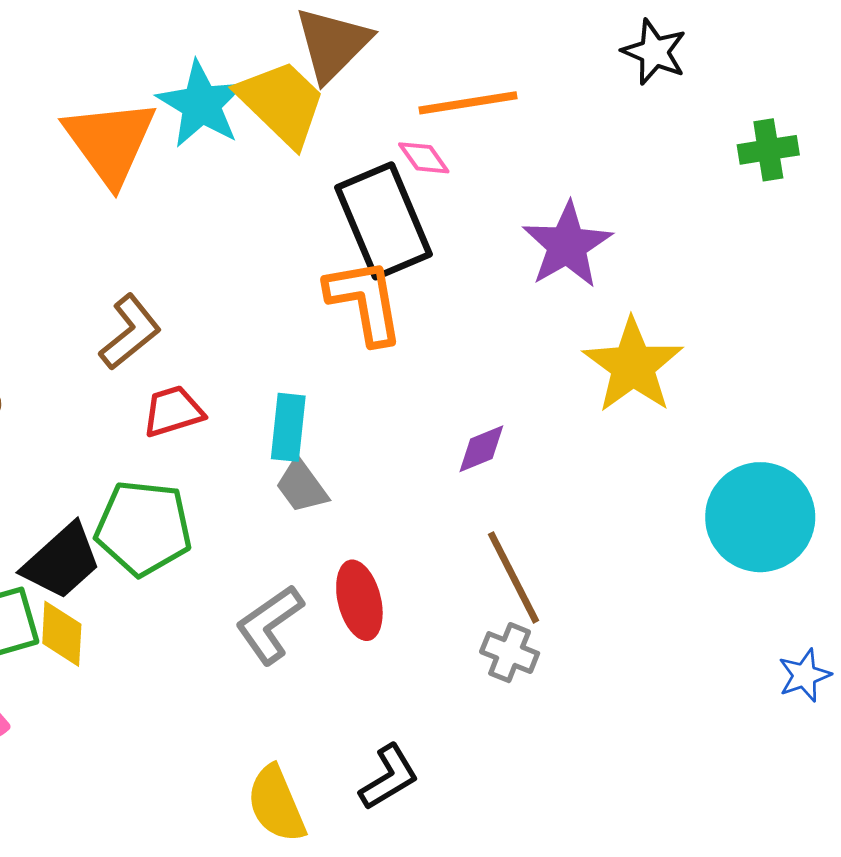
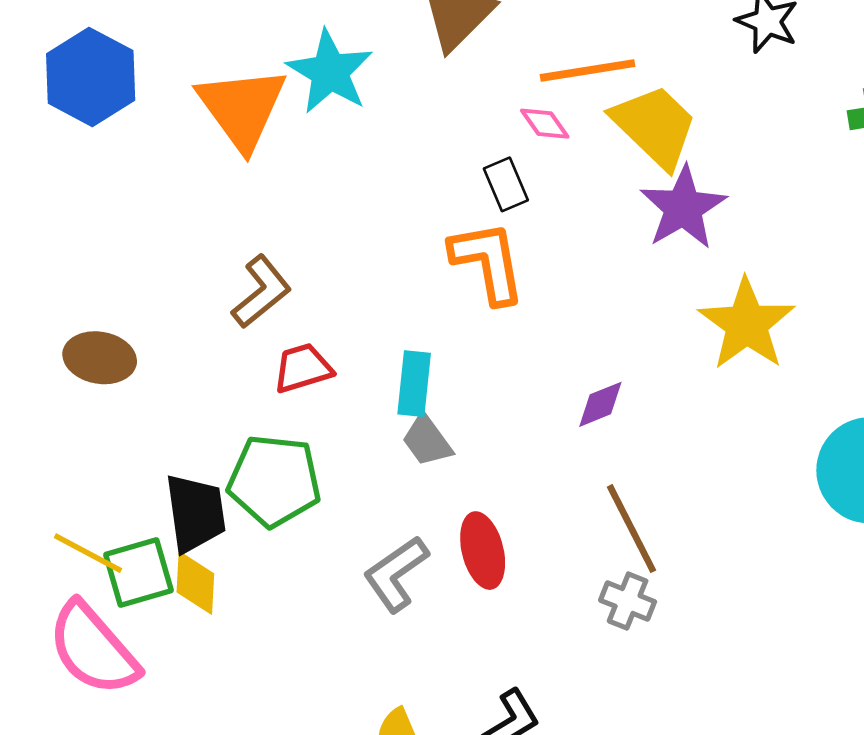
yellow trapezoid: (282, 103) -> (655, 126), moved
black rectangle: (384, 221) -> (506, 184), size x0.5
black trapezoid: (62, 561) -> (195, 513), turned -56

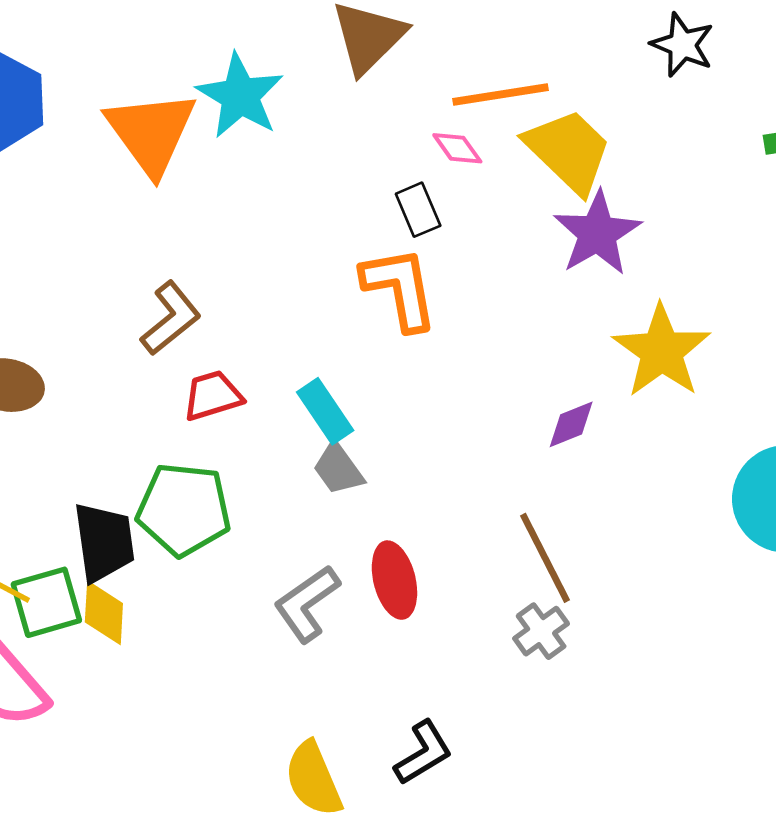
cyan rectangle: (414, 384) -> (325, 411), turned -40
purple diamond: (600, 404) -> (571, 424), moved
gray cross: (628, 601) -> (541, 631), turned 32

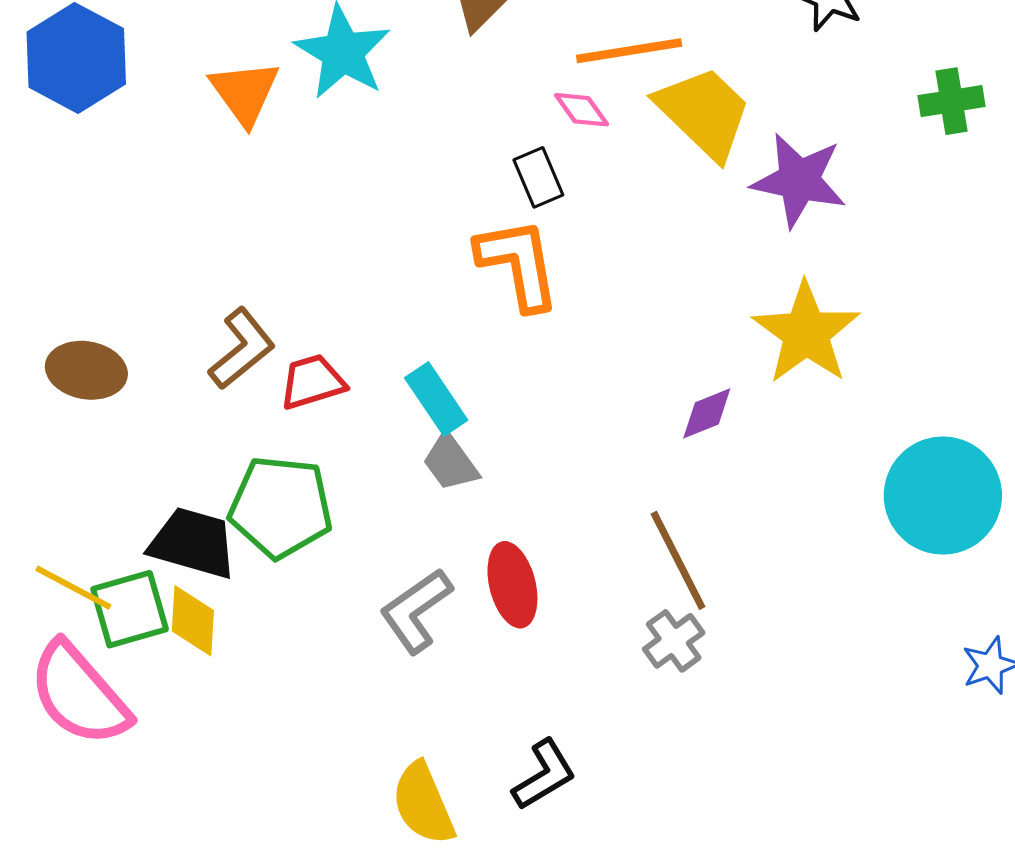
orange triangle: (151, 132) -> (245, 92), size x0.7
purple star: (597, 233) -> (799, 180), moved, turned -30
brown L-shape: (171, 318) -> (242, 349), moved
black trapezoid: (104, 542) -> (193, 543), turned -66

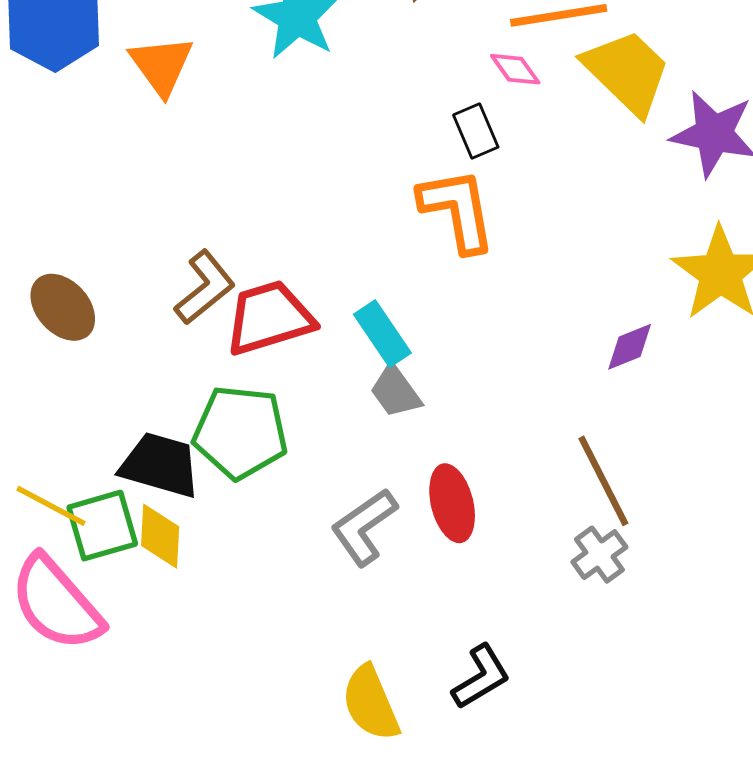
orange triangle: (245, 92) -> (161, 65), moved
brown ellipse: (86, 370) -> (63, 307), turned 38
red trapezoid: (312, 382) -> (269, 318), size x1.5

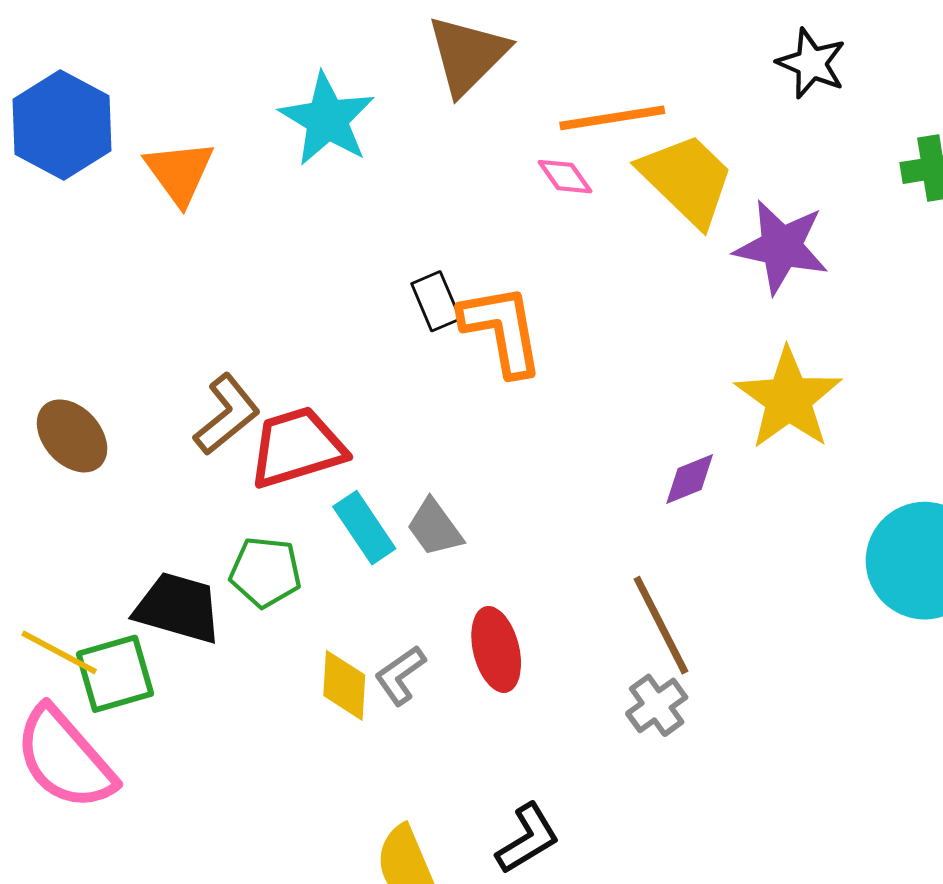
black rectangle: (476, 131) -> (436, 301), moved
cyan rectangle: (382, 334) -> (364, 528), moved
green pentagon: (240, 432) -> (265, 572), size x0.7
gray L-shape: (364, 527) -> (400, 675), size x0.7
yellow diamond: (160, 536) -> (344, 685), moved

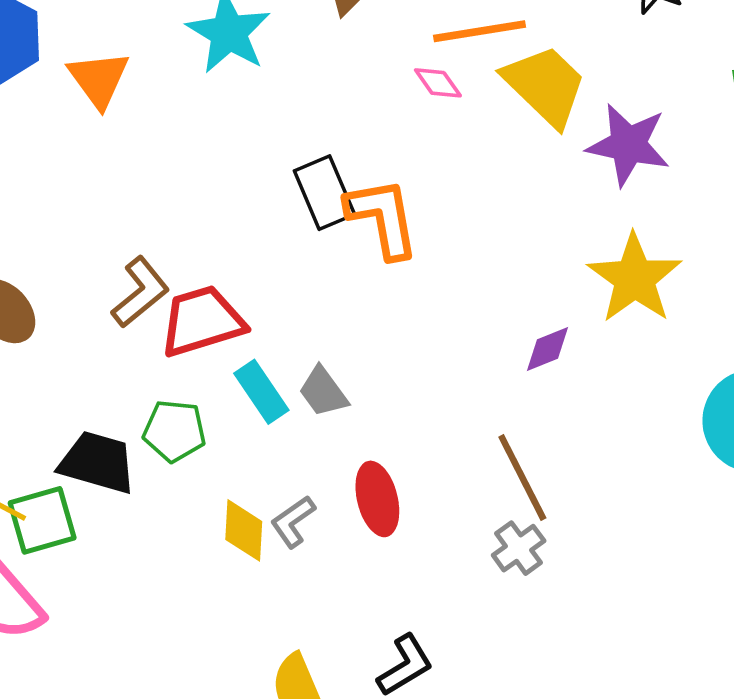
black rectangle: (436, 301) -> (324, 193), size x1.4

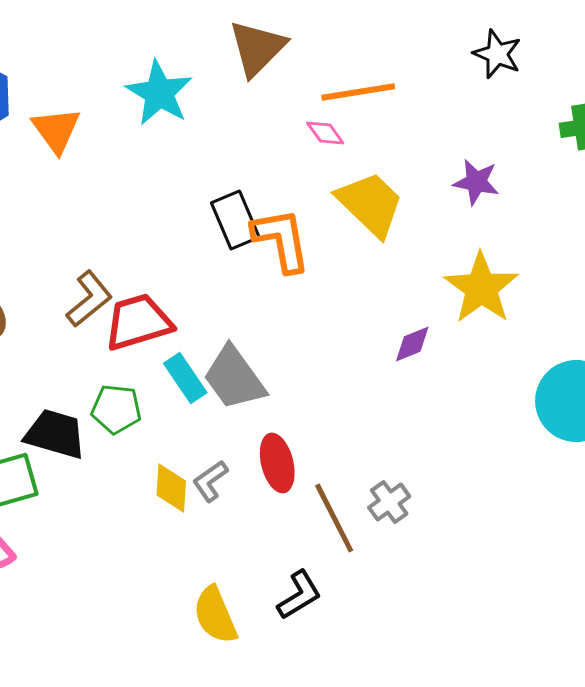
yellow trapezoid: (545, 85) -> (370, 204), moved
purple star: (628, 145) -> (476, 182), size x0.7
gray trapezoid: (323, 392) -> (234, 378), size x1.6
brown line: (522, 477) -> (334, 518), moved

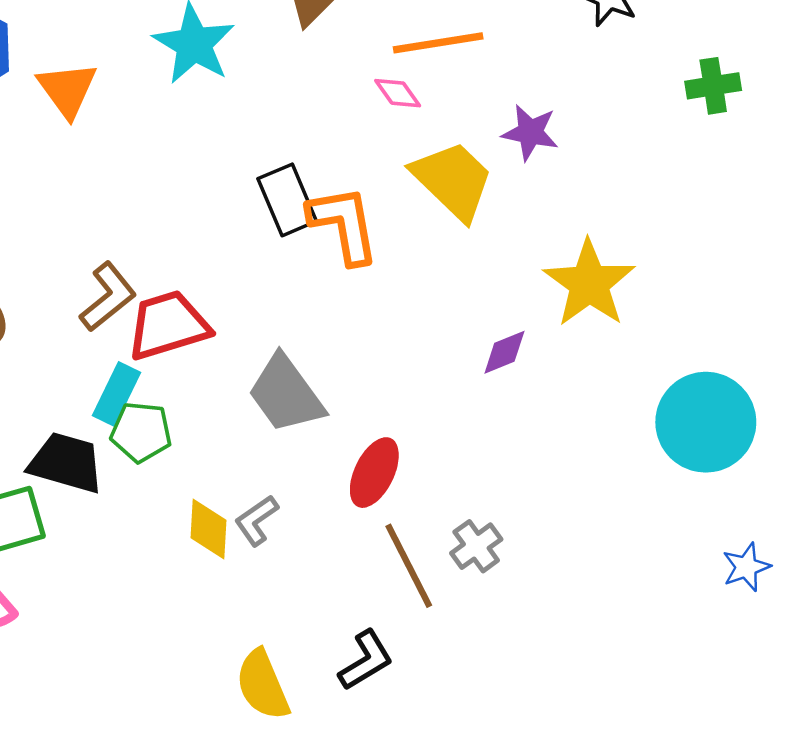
purple star: (476, 182) -> (530, 132), moved
cyan rectangle: (185, 378) -> (117, 394), moved, turned 60
red ellipse: (277, 463) -> (374, 473), moved, turned 40

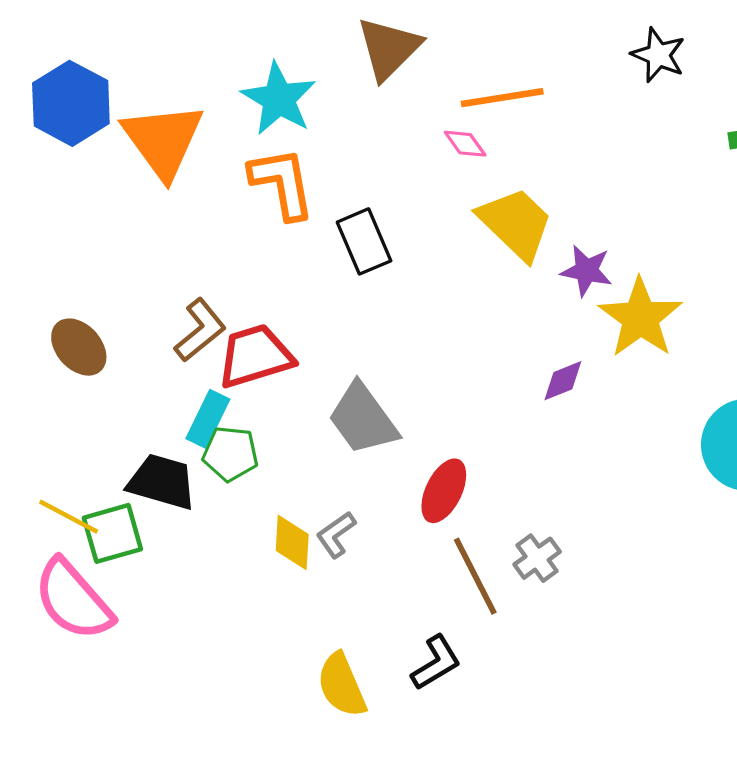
orange triangle: (67, 89) -> (163, 140), size x1.5
purple star: (530, 132) -> (586, 271), moved
orange L-shape: (344, 225) -> (282, 183), moved

